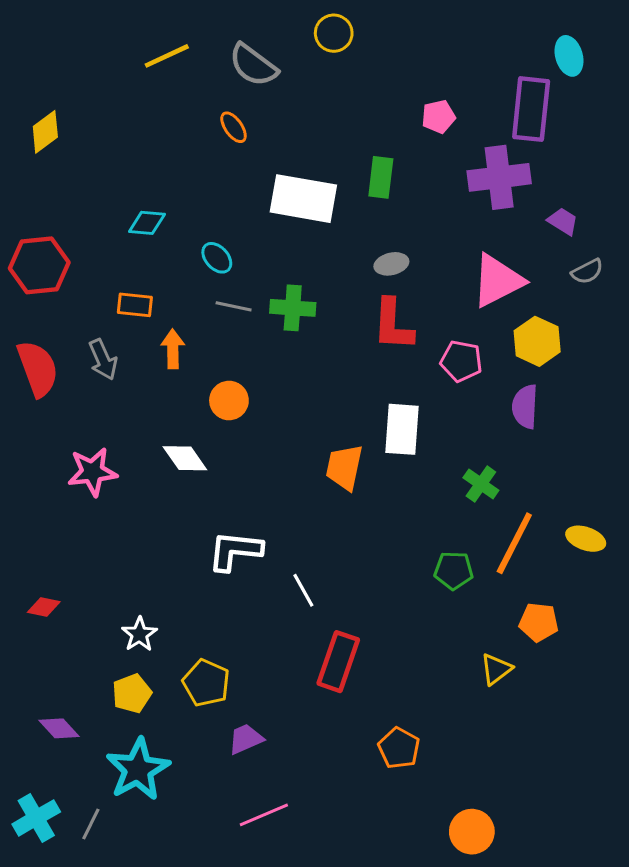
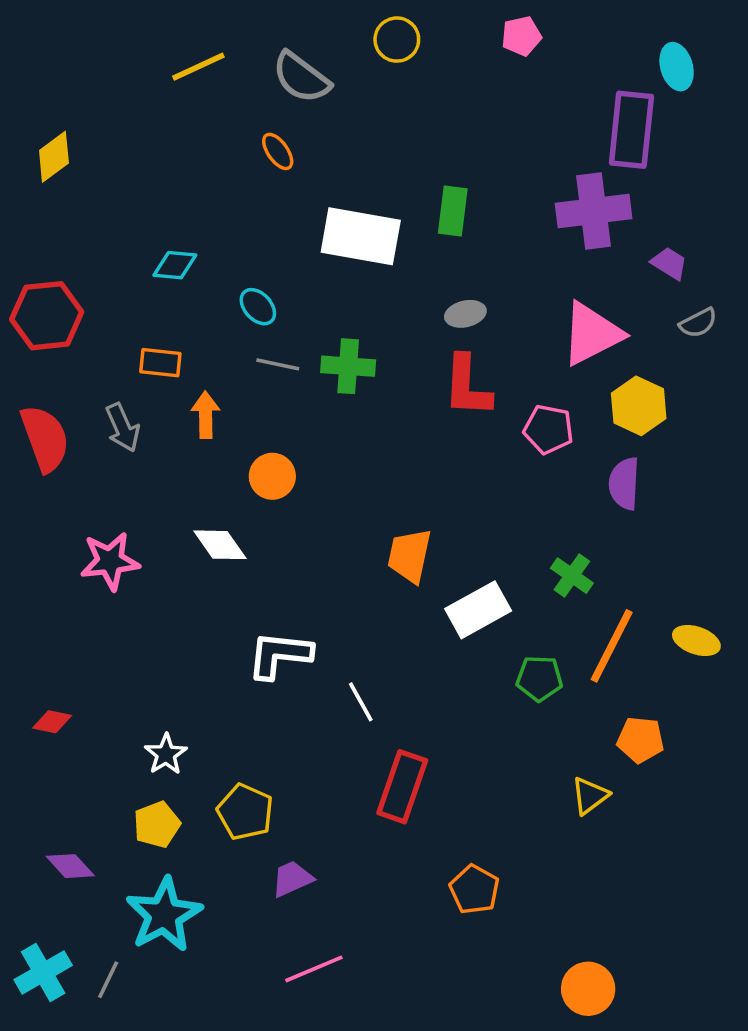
pink pentagon: (438, 117) -> (521, 36), moved
white rectangle: (402, 429) -> (478, 610), moved, turned 57
orange circle: (472, 832) -> (588, 989), moved

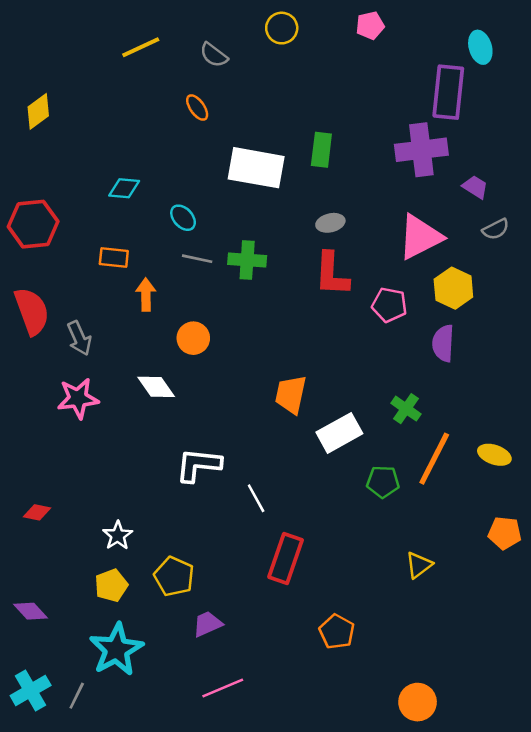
gray semicircle: (301, 77) -> (214, 55), size x0.7
gray arrow: (123, 428) -> (79, 338), moved
orange pentagon: (640, 740) -> (505, 533), moved
purple diamond: (70, 866) -> (31, 611), moved

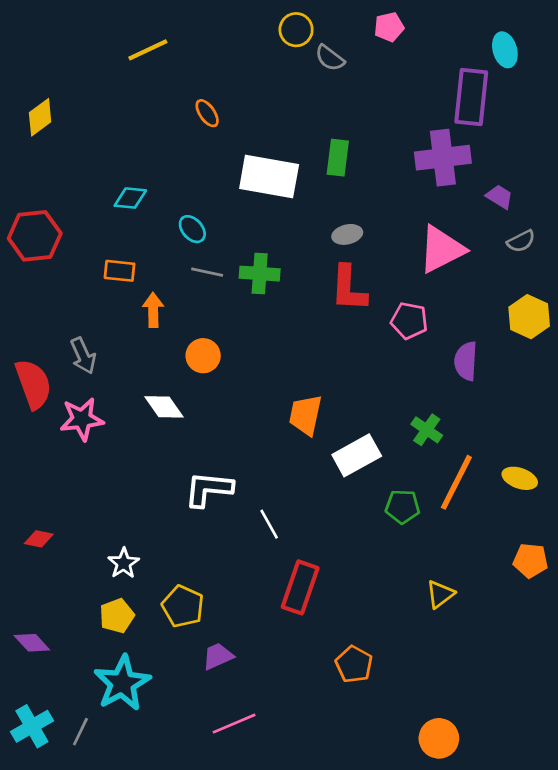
gray semicircle: (214, 55) -> (330, 58), moved
yellow hexagon: (453, 288) -> (529, 317), moved
red semicircle: (32, 311) -> (33, 384), moved

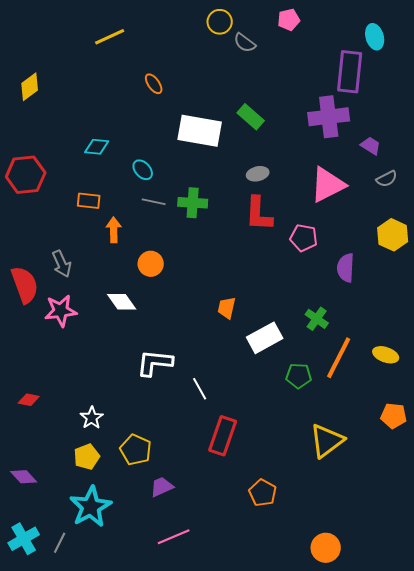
green rectangle: (338, 158) -> (251, 117), turned -56
orange trapezoid: (305, 415) -> (227, 308), size x0.7
yellow triangle: (440, 594) -> (327, 441), size x1.6

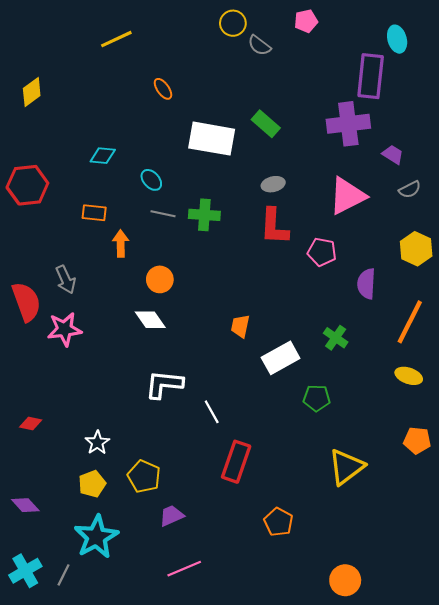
white diamond: (122, 302) -> (150, 320), moved
orange line: (339, 358) -> (410, 322), moved

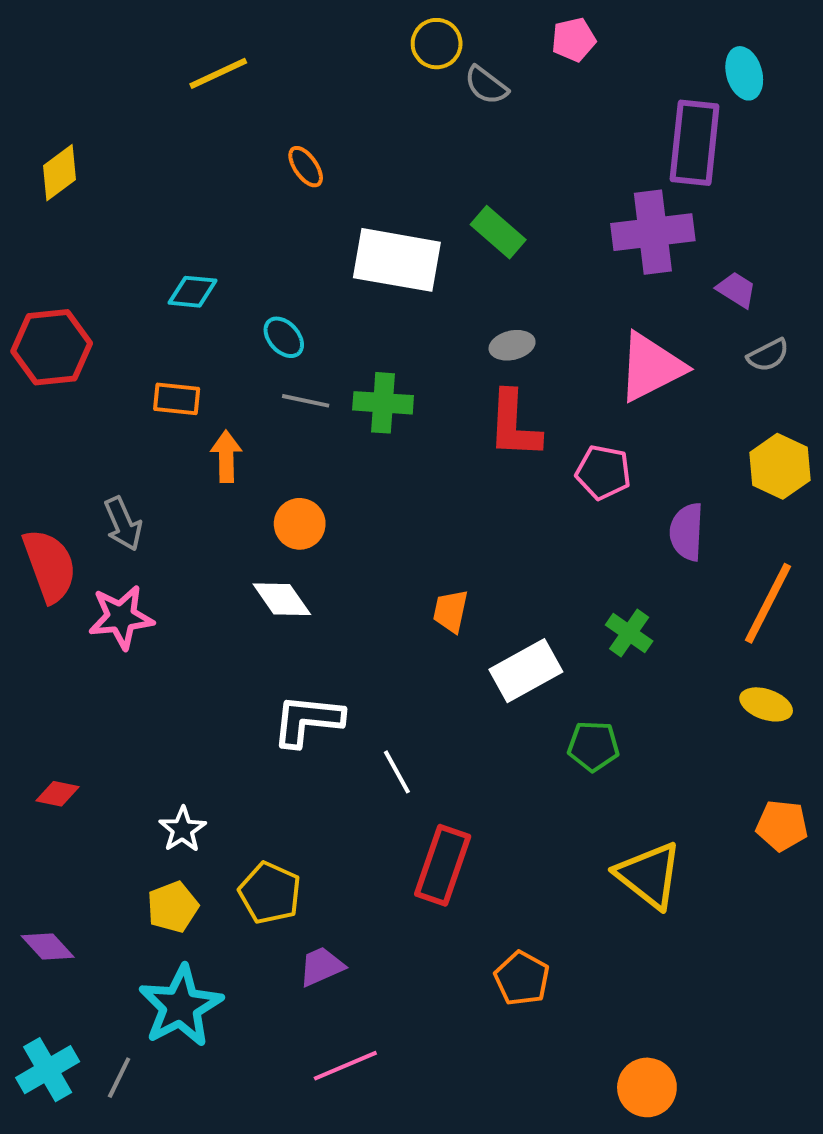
yellow triangle: (346, 467) -> (649, 875), turned -45

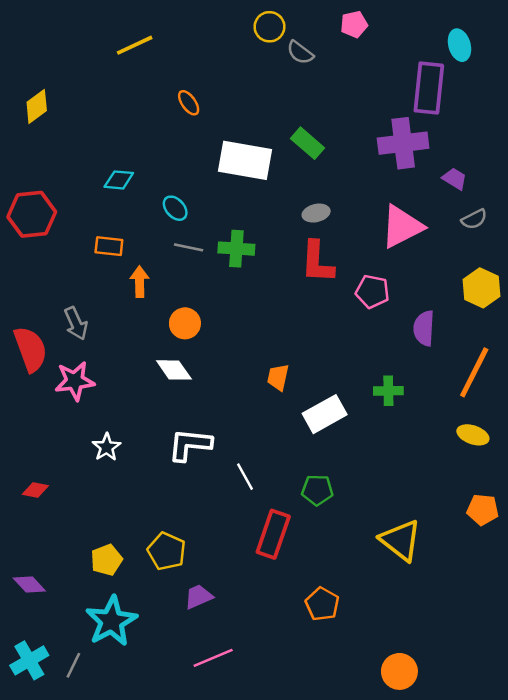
green cross: (629, 633) -> (388, 391), turned -36
green pentagon: (593, 746) -> (317, 490), moved
white star: (183, 829) -> (106, 447), moved

